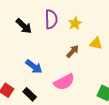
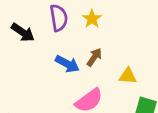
yellow triangle: (96, 43) -> (128, 76), moved
blue arrow: (34, 67) -> (67, 64), moved

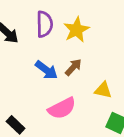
yellow star: (92, 19) -> (76, 30), size x1.4

